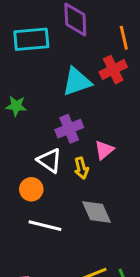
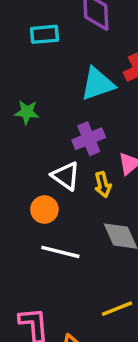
cyan rectangle: (31, 39) -> (44, 34), size x0.7

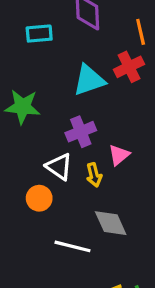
green star: (27, 112) -> (23, 107), size x1.5
white line: (60, 252) -> (72, 246), moved

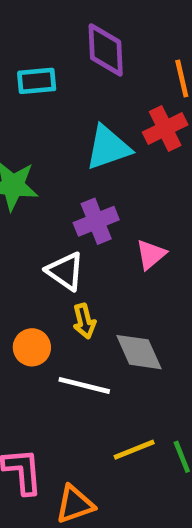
yellow arrow: (94, 175) -> (84, 321), moved
orange circle: (39, 198) -> (32, 347), moved

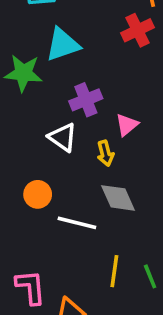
cyan triangle: (108, 147) -> (63, 45), moved
yellow arrow: (84, 321) -> (105, 153), moved
yellow line: (134, 450) -> (114, 271), turned -60

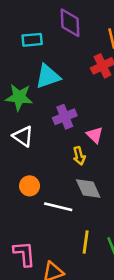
pink triangle: (127, 125) -> (95, 135), turned -36
white triangle: (63, 137) -> (23, 136), moved

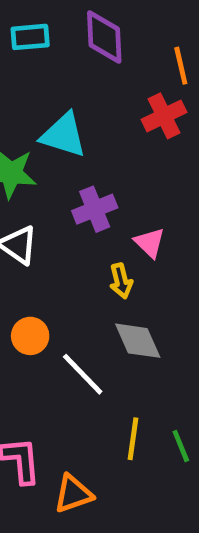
cyan rectangle: (32, 40) -> (30, 37), moved
cyan triangle: (48, 76) -> (64, 135), turned 36
white line: (58, 207) -> (83, 374), turned 32

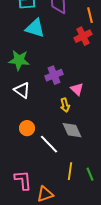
cyan triangle: (64, 135) -> (35, 28), moved

